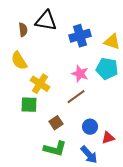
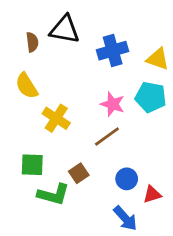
green square: (29, 105) -> (32, 165), moved
green L-shape: (55, 149) -> (53, 194), moved

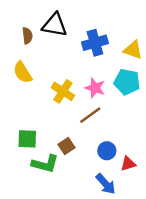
yellow cross: (56, 118) -> (63, 91), moved

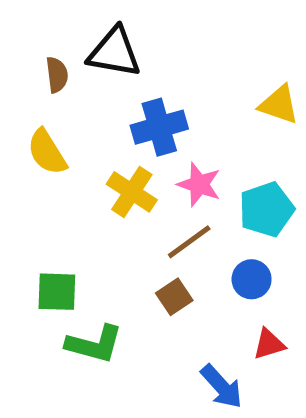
blue cross: (95, 43) -> (159, 127), moved
cyan pentagon: (127, 82) -> (266, 209), moved, turned -30
brown square: (66, 146) -> (174, 297), moved
blue circle: (107, 151) -> (252, 279), moved

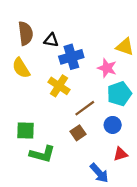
black triangle: (114, 52) -> (51, 40), moved, size x0.6
brown semicircle: (57, 75) -> (25, 33), size x1.5
pink star: (199, 184) -> (107, 68), moved

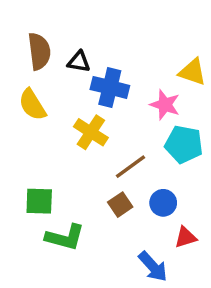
blue cross: (71, 57) -> (110, 87), turned 30
cyan pentagon: (119, 94) -> (184, 144), turned 30
blue circle: (113, 125) -> (163, 203), moved

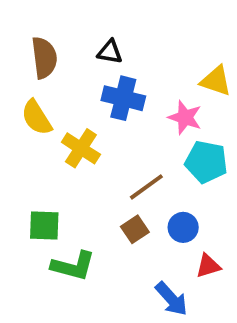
black triangle: (79, 62) -> (110, 52), moved
yellow cross: (91, 132) -> (81, 148), moved

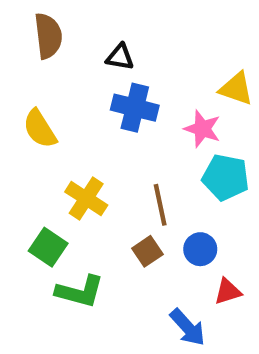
brown semicircle: (44, 58) -> (48, 36), moved
yellow cross: (81, 148) -> (86, 198), moved
brown line: (146, 187) -> (160, 205), turned -66
green square: (44, 225) -> (48, 247), turned 32

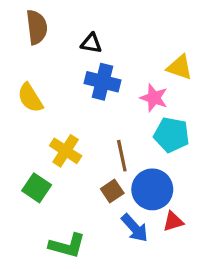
blue circle: (200, 249) -> (152, 189), size x1.6
green L-shape: (80, 291) -> (67, 246), moved
blue arrow: (188, 327) -> (135, 228), moved

